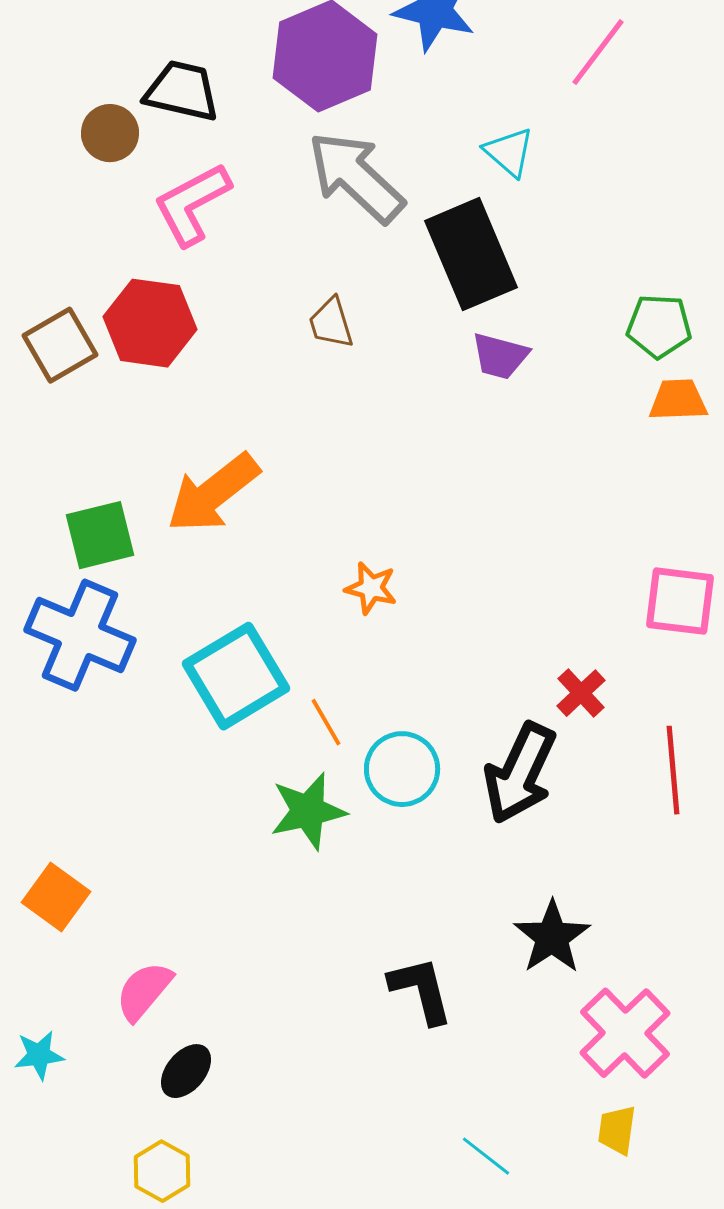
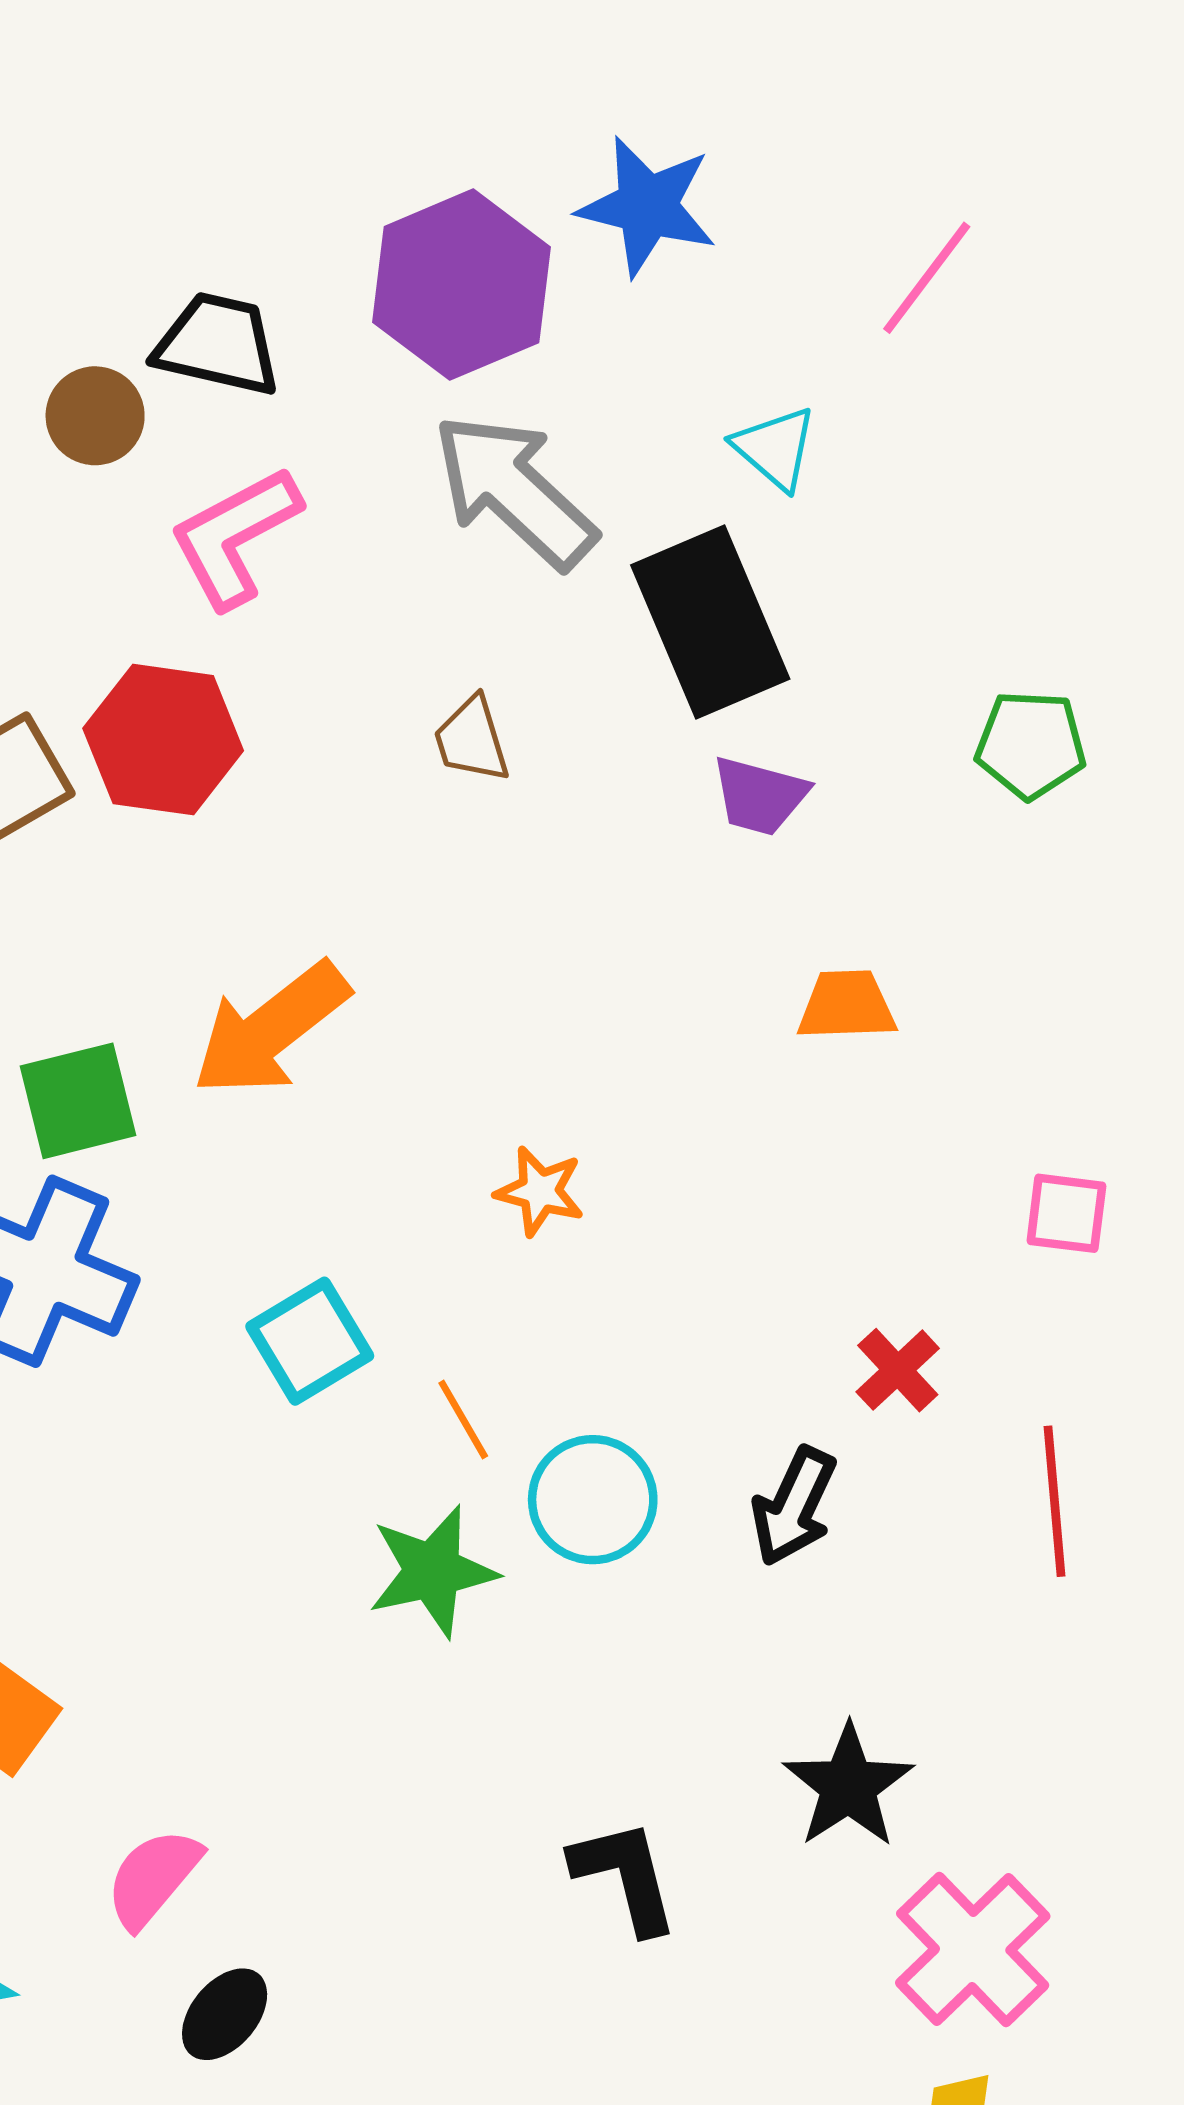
orange trapezoid: (678, 400) -> (847, 1005), moved
pink square: (680, 601) -> (1066, 1213), size x0.7
cyan square: (236, 676) -> (310, 1341), size x0.7
black arrow: (520, 773) -> (794, 1506), size x0.7

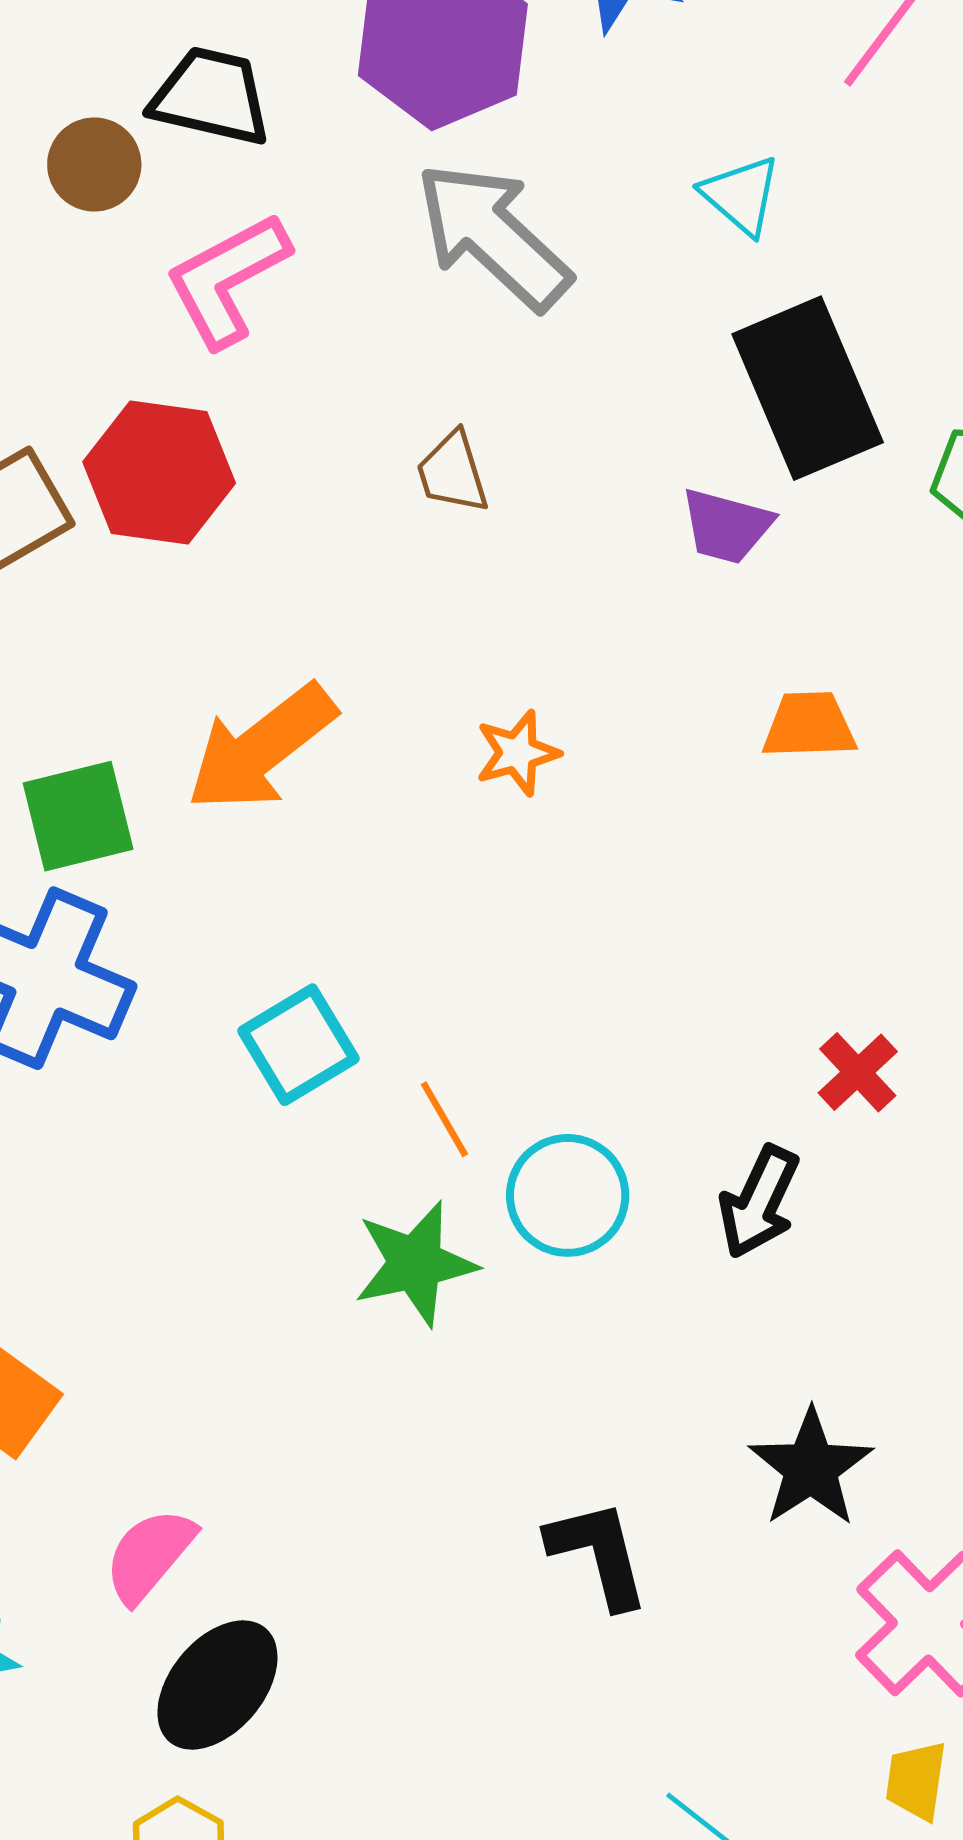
black rectangle: (710, 622) -> (808, 388), moved
orange star: (540, 1191) -> (517, 753), moved, turned -30
black ellipse: (225, 2014) -> (217, 1685), size x1.5

